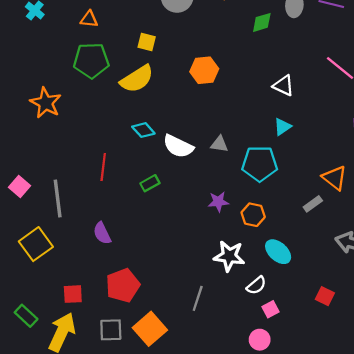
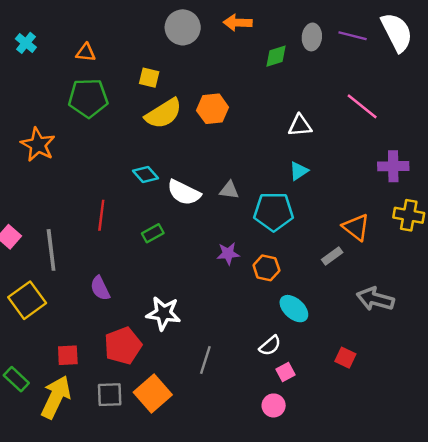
yellow semicircle: (137, 79) -> (164, 114), moved
white triangle: (284, 85) -> (300, 126), turned -30
white star: (229, 256) -> (164, 313), moved

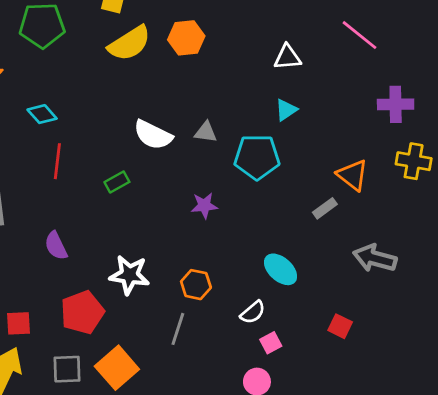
cyan diamond: (146, 175) -> (42, 114), moved
orange hexagon: (266, 268) -> (196, 285), moved

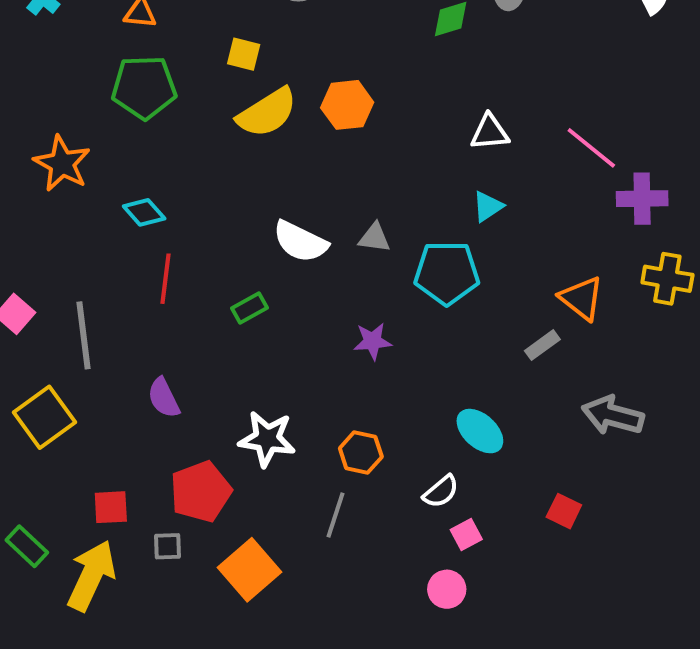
pink line: (360, 35) -> (591, 148), moved
gray square: (67, 369) -> (167, 546), moved, size x0.7

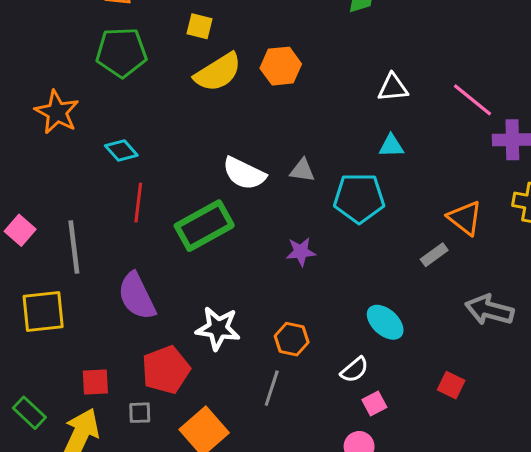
cyan triangle: (488, 206) -> (391, 146), turned 32
green rectangle: (250, 308) -> (204, 226), size x2.0
purple semicircle: (164, 398) -> (137, 296), size x1.5
yellow square: (44, 417) -> (43, 311), turned 30

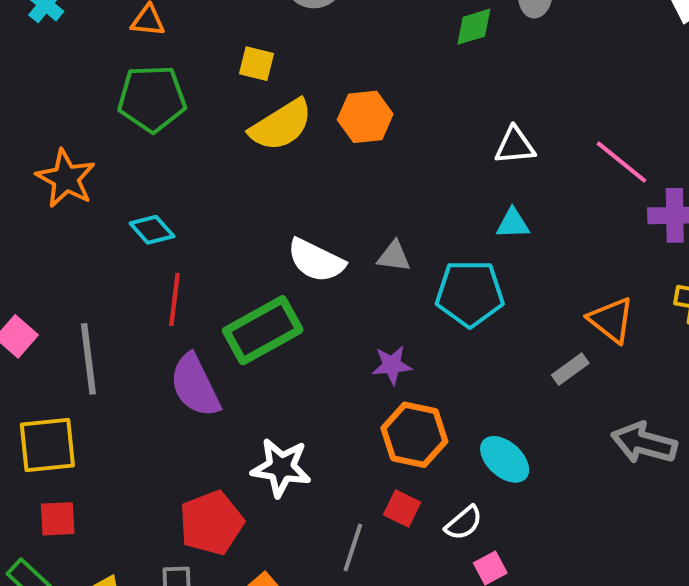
purple semicircle: (137, 296) -> (195, 386), moved
orange hexagon: (292, 339) -> (414, 435), moved, size x1.4
red square: (95, 382) -> (58, 519), moved
red square: (451, 385) -> (402, 509), moved

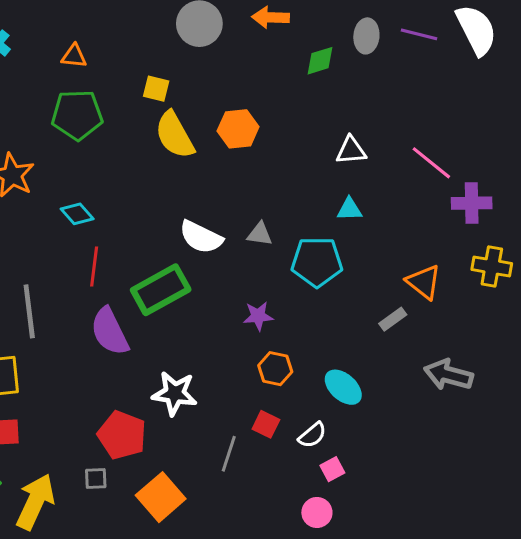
yellow semicircle: (281, 125) -> (175, 135), turned 93
orange hexagon: (414, 435) -> (275, 369), size x0.7
red pentagon: (211, 523) -> (122, 435), turned -30

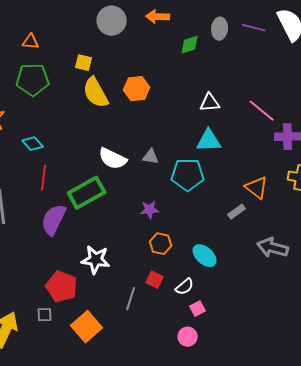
cyan triangle: (349, 209) -> (209, 141), size x1.5
purple semicircle: (110, 331) -> (54, 220), turned 52

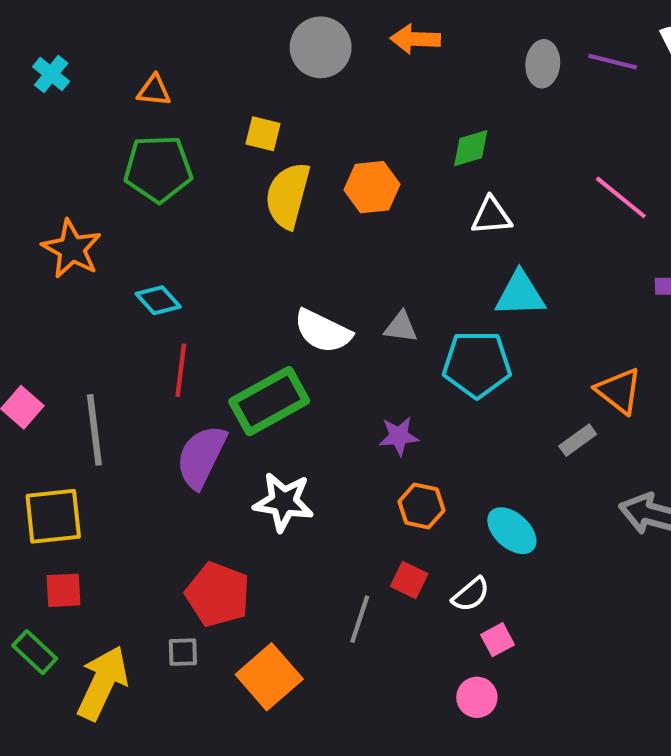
green diamond: (190, 45) -> (471, 148), moved
yellow semicircle: (96, 93) -> (288, 195), turned 44
white triangle: (210, 103) -> (491, 216), moved
pink line: (262, 111) -> (621, 197), moved
white star: (96, 260) -> (284, 502), moved

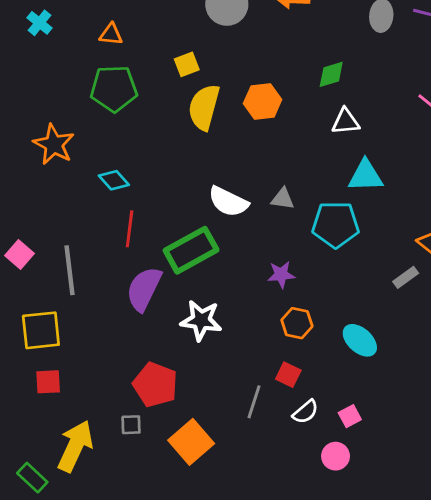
yellow square: (263, 134) -> (187, 64), turned -35
white semicircle: (471, 594) -> (305, 412), moved
green rectangle: (35, 652) -> (32, 478), moved

